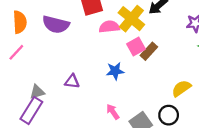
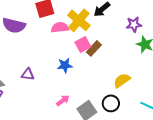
pink arrow: (113, 112) -> (63, 100), turned 88

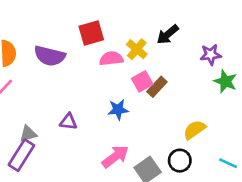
yellow cross: (79, 20) -> (137, 49), size x0.7
pink arrow: (63, 100) -> (115, 157), size x1.5

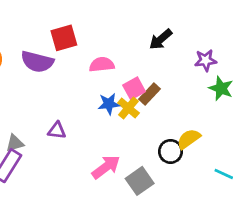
red square: (91, 33) -> (64, 38), moved
yellow cross: (137, 49) -> (128, 108), moved
blue star: (118, 110) -> (109, 104), moved
black circle: (180, 161) -> (171, 151), moved

